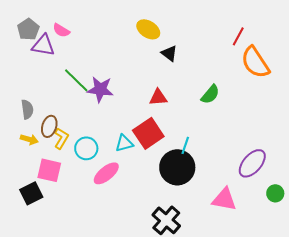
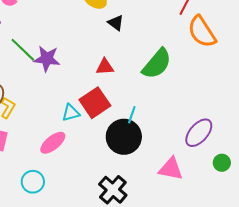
green semicircle: (210, 94) -> (157, 64), size x1.6
cyan circle: (86, 148) -> (33, 182), moved

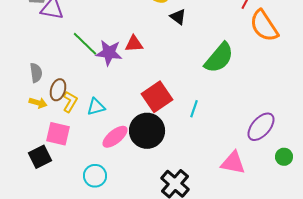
red triangle: (105, 67) -> (134, 44), moved
cyan triangle: (71, 113) -> (96, 107), moved
black circle: (124, 137) -> (147, 131), moved

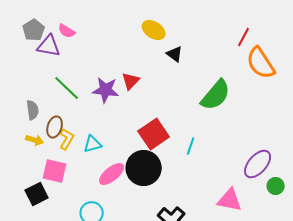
green line: (85, 44) -> (67, 88), moved
red triangle: (134, 44) -> (131, 81), turned -42
green circle: (284, 157) -> (276, 186), moved

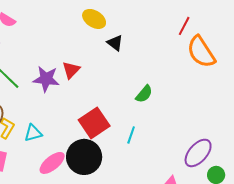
green semicircle: (216, 95) -> (144, 94), moved, size x0.6

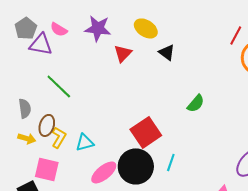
red triangle: (71, 70) -> (123, 53), moved
purple star: (46, 79) -> (98, 28), moved
cyan line: (131, 135) -> (171, 162), moved

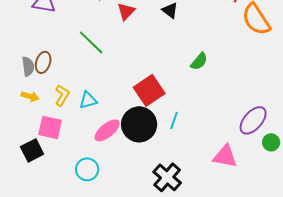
green line: (59, 86) -> (91, 42), moved
brown ellipse: (47, 125) -> (43, 62), moved

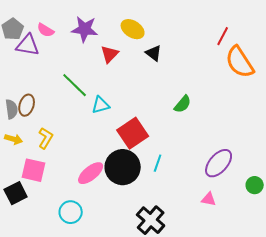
cyan triangle: (88, 100) -> (101, 105), moved
purple ellipse: (253, 120) -> (219, 163), moved
pink triangle: (225, 156) -> (209, 199), size x0.6

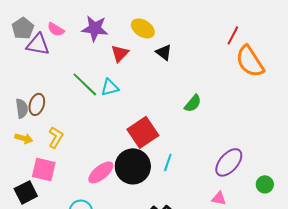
cyan triangle: (101, 105) -> (110, 87), moved

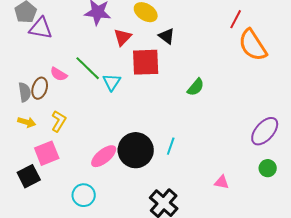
pink semicircle: (56, 29) -> (59, 74), moved
cyan triangle: (110, 87) -> (112, 82), moved, turned -42
red square: (143, 132) -> (146, 62), moved, turned 32
purple ellipse: (229, 162) -> (265, 131), moved
pink square: (44, 169) -> (47, 153), turned -35

